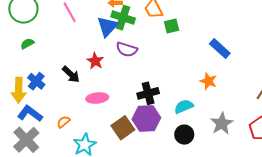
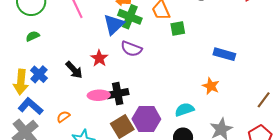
blue rectangle: (220, 49) -> (224, 54), turned -30
black cross: (148, 93) -> (118, 94), moved

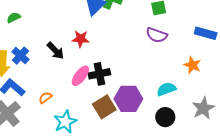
purple semicircle: (131, 49) -> (157, 35), moved
red star: (99, 58) -> (81, 39), turned -30
pink ellipse: (99, 95) -> (80, 76), turned -50

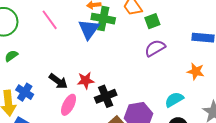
purple semicircle: (157, 35) -> (155, 48), turned 140
red star: (81, 39) -> (86, 80), moved
pink ellipse: (80, 76) -> (69, 105), moved

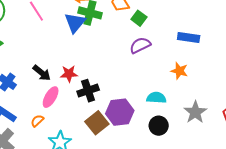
green square: (152, 21) -> (139, 18), turned -35
cyan semicircle: (174, 100) -> (156, 98), turned 30

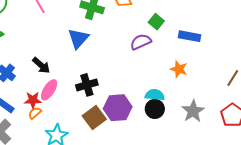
green square: (139, 18) -> (156, 22), moved
blue triangle: (75, 23) -> (78, 38), moved
red star: (69, 74) -> (33, 100), moved
black circle: (159, 126) -> (155, 109), moved

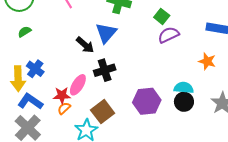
green square: (156, 22) -> (162, 16), moved
black arrow: (41, 65) -> (85, 45), moved
black cross: (87, 85) -> (105, 70), moved
brown square: (94, 118) -> (103, 112), moved

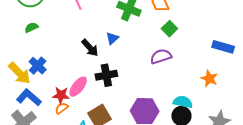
blue triangle: (106, 33) -> (112, 38), size x0.6
purple semicircle: (169, 35) -> (161, 56), moved
yellow arrow: (18, 79) -> (19, 73), turned -50

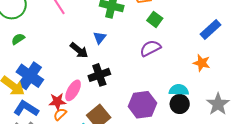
blue rectangle: (223, 47) -> (210, 29), turned -50
blue cross: (38, 66) -> (30, 76), size x1.5

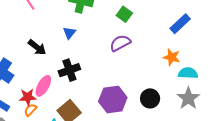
black arrow: (79, 50) -> (37, 47), moved
cyan semicircle: (179, 90) -> (188, 73), moved

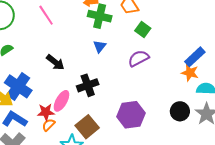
blue rectangle: (180, 24) -> (195, 57), moved
blue triangle: (69, 33) -> (100, 46), moved
black circle: (150, 98) -> (180, 111), moved

